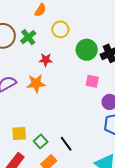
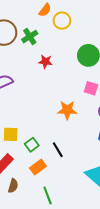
yellow circle: (60, 29) -> (62, 21), moved
orange star: (36, 83) -> (67, 110), moved

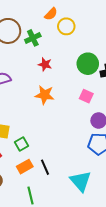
orange star: (67, 110) -> (45, 95), moved
black line: (58, 150) -> (45, 167), moved

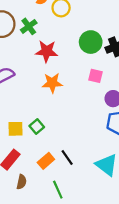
red star: (45, 64) -> (47, 51), size x1.5
green square: (21, 144) -> (37, 126), moved

